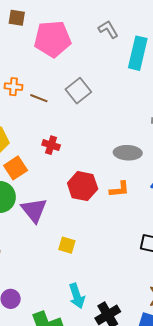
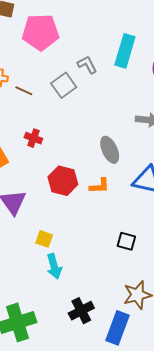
gray L-shape: (108, 29) -> (87, 65), moved
gray ellipse: (128, 153) -> (110, 150), turned 60
cyan arrow: (77, 296) -> (54, 266), moved

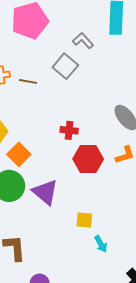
red cross: (33, 138) -> (69, 130), moved
cyan arrow: (54, 266) -> (101, 244), size x0.7

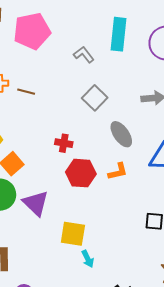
gray square: (65, 66) -> (95, 98), moved
yellow square: (84, 220) -> (73, 234), size x1.5

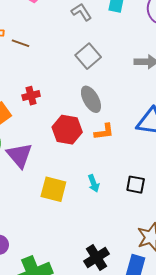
gray ellipse: (121, 134) -> (91, 99), moved
red cross: (64, 143) -> (31, 96), moved, turned -30
cyan arrow: (88, 259) -> (94, 183), moved

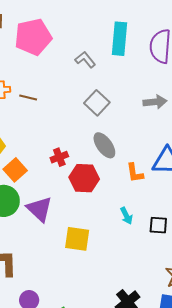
red cross: (31, 96) -> (59, 157), moved
orange L-shape: (104, 132) -> (135, 173), moved, turned 95
cyan arrow: (94, 183) -> (126, 216), moved

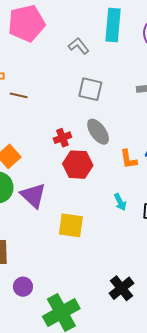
brown line: (28, 98) -> (19, 95), moved
gray square: (97, 103) -> (90, 89), turned -30
red cross: (59, 157) -> (62, 138), moved

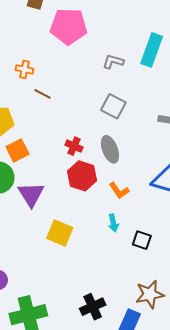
gray L-shape: (79, 46) -> (113, 62), turned -50
red cross: (62, 138) -> (74, 146), turned 30
orange L-shape: (128, 159) -> (119, 190), moved, turned -40

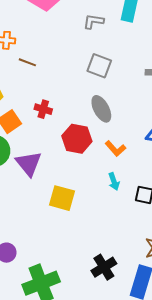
red cross: (74, 146) -> (43, 109), moved

